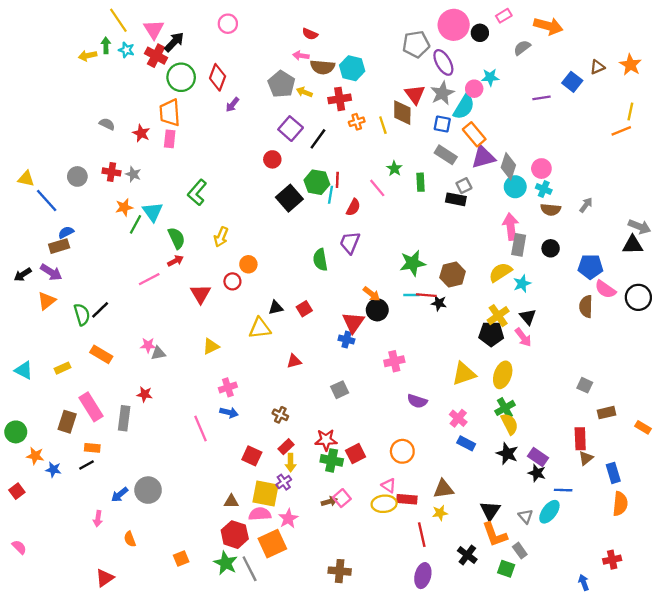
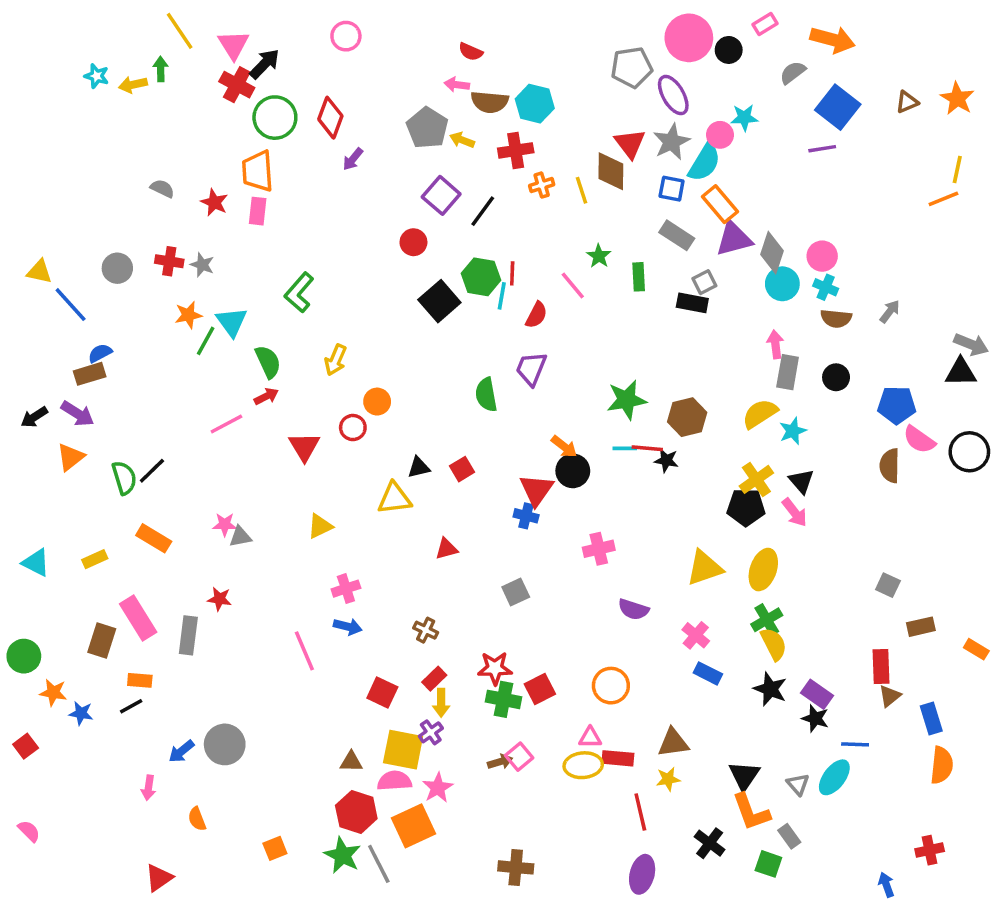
cyan star: (126, 50) -> (97, 76), moved
blue square: (572, 82) -> (838, 107), moved, size x1.4
pink arrow: (511, 227) -> (775, 344), size x0.7
pink triangle: (389, 486) -> (590, 738), turned -35

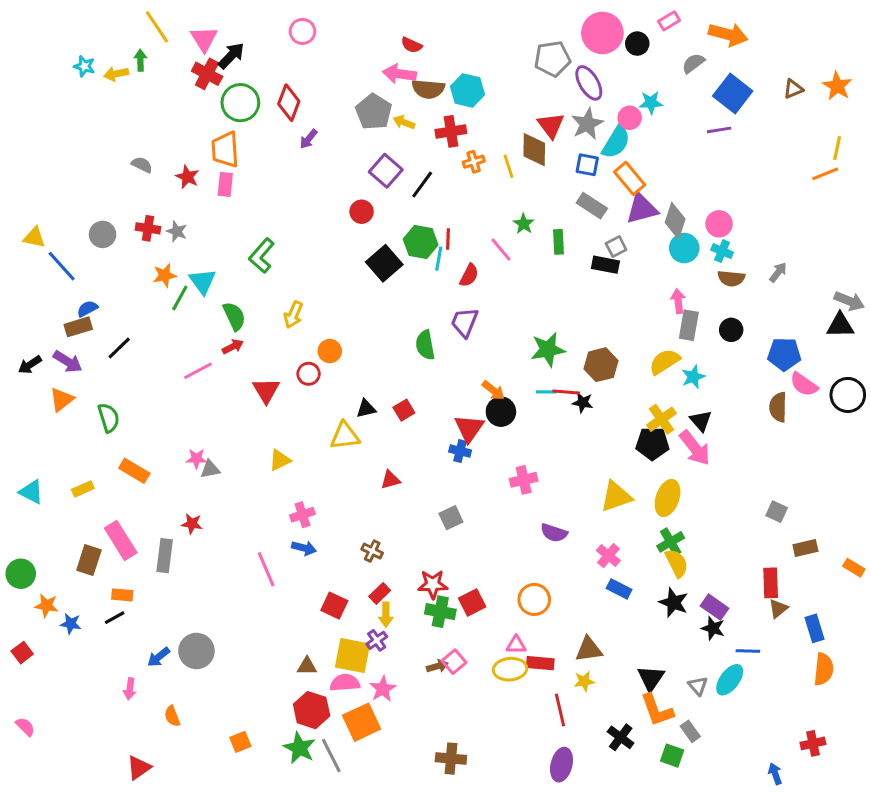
pink arrow: (457, 85) -> (399, 74), size x1.5
black line: (152, 471) -> (119, 348), moved
pink arrow: (794, 512) -> (695, 448), size x1.4

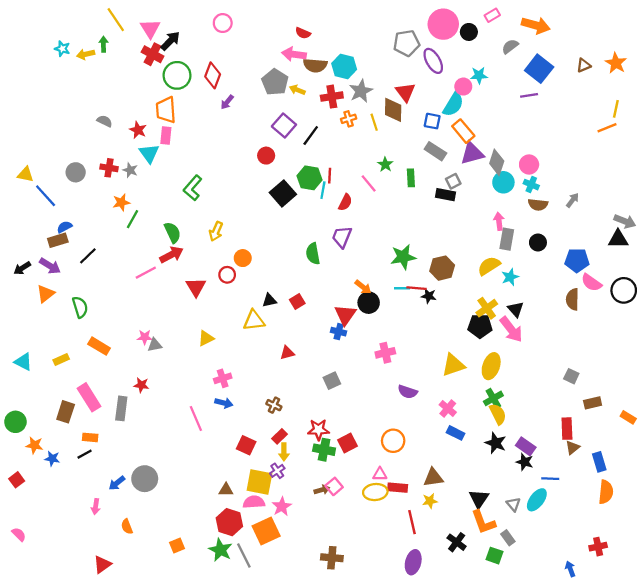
gray star: (587, 124) -> (361, 91), moved
cyan triangle: (203, 281) -> (149, 153), moved
red arrow: (233, 347) -> (171, 255), size x1.5

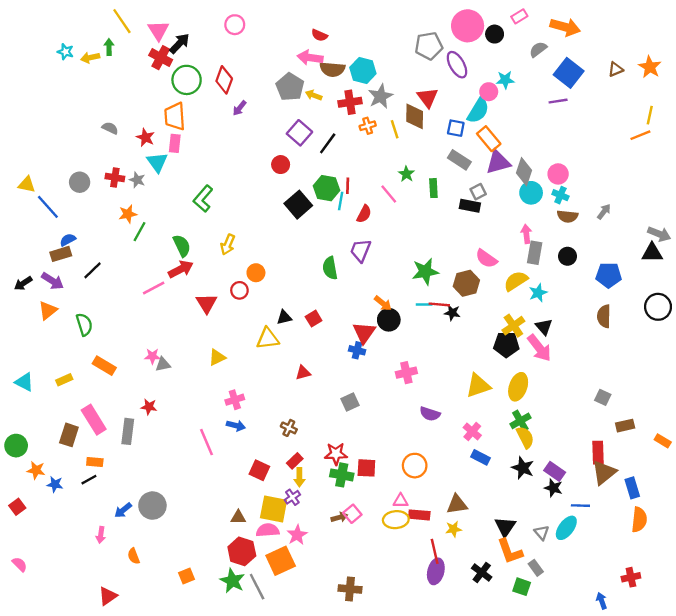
pink semicircle: (591, 283) -> (486, 259), moved
red square: (347, 443) -> (366, 468), turned 30
brown triangle: (572, 447) -> (604, 473), size x1.6
purple ellipse: (413, 562) -> (436, 571), moved

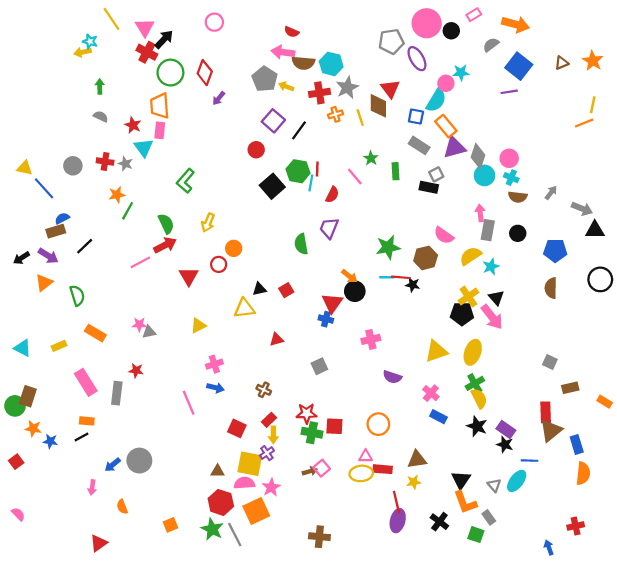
green arrow: (109, 47) -> (100, 86), moved
cyan star: (65, 52) -> (90, 41), moved
gray arrow: (659, 234) -> (582, 209), moved
brown rectangle: (69, 435) -> (28, 396), moved

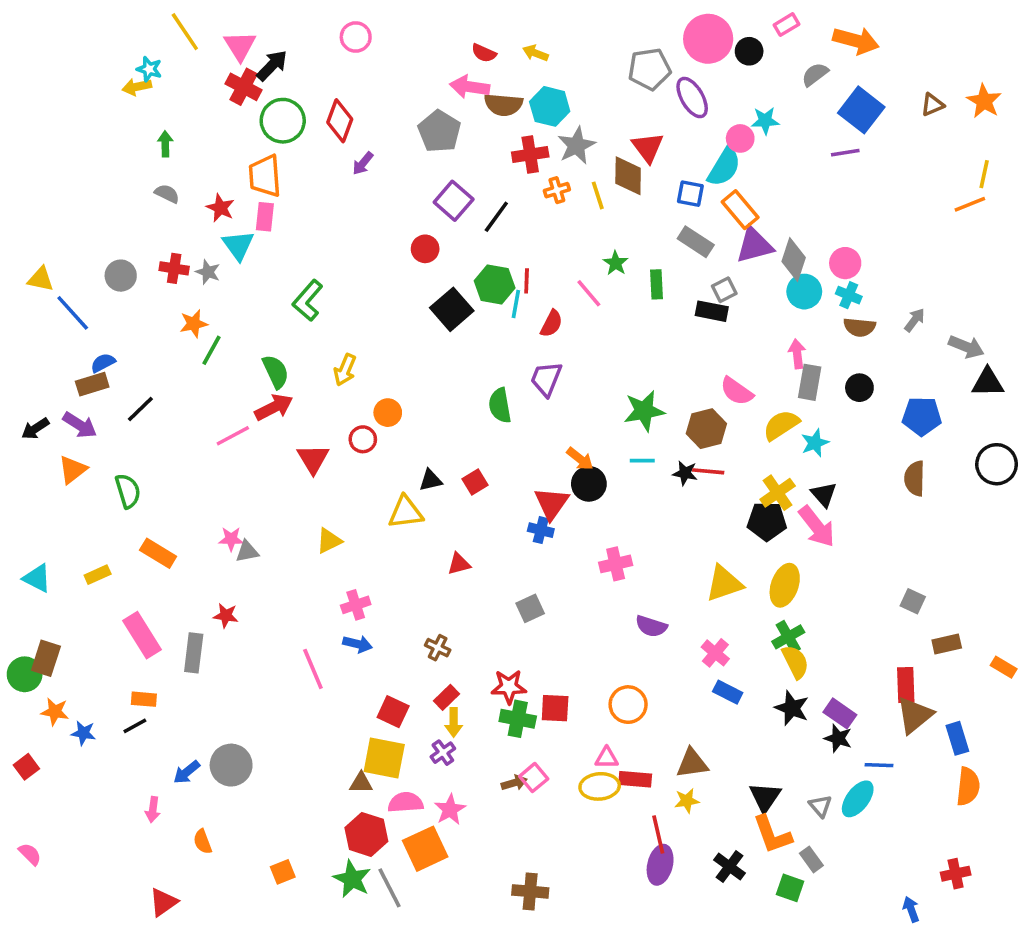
yellow arrow: (286, 86) -> (535, 53), moved
red line: (401, 277) -> (708, 471), moved
yellow square: (250, 464) -> (384, 758), moved

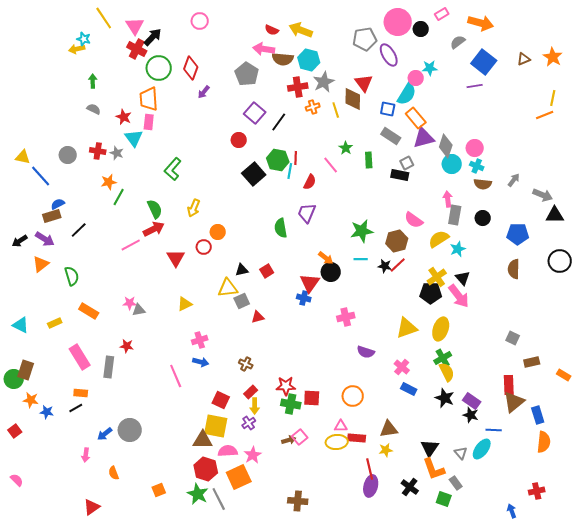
yellow arrow: (535, 53) -> (301, 30), size x1.6
red line: (708, 471) -> (398, 265), turned -48
gray square: (530, 608) -> (242, 301), moved
brown triangle: (361, 783) -> (203, 440), size x1.5

